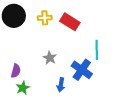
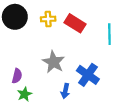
cyan line: (97, 50) -> (109, 34), moved
gray star: (50, 58) -> (54, 62), size x1.5

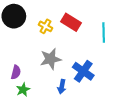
yellow cross: (48, 19) -> (45, 26), moved, turned 32
gray star: (54, 62) -> (51, 59), turned 30

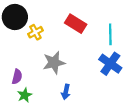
yellow cross: (45, 26) -> (35, 32), moved, turned 32
blue cross: (83, 71) -> (110, 64), moved

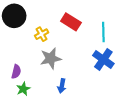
yellow cross: (35, 32) -> (42, 34), moved

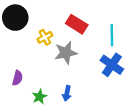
gray star: (51, 58) -> (66, 53), moved
green star: (23, 89) -> (39, 97), moved

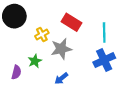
blue cross: (112, 65) -> (104, 60), turned 30
blue arrow: (67, 93) -> (61, 78), moved, turned 40
green star: (39, 97) -> (35, 61), moved

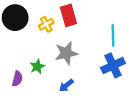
red rectangle: (71, 22) -> (68, 15), moved, turned 42
yellow cross: (42, 34) -> (46, 24), moved

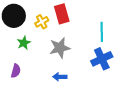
green star: (37, 67) -> (24, 43), moved
blue arrow: (66, 85) -> (60, 77), turned 40

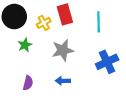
cyan line: (102, 32) -> (99, 22), moved
purple semicircle: (16, 71) -> (28, 83), moved

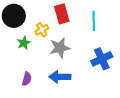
yellow cross: (44, 23) -> (42, 30), moved
blue arrow: (63, 81) -> (60, 77), size x1.5

